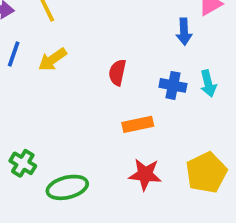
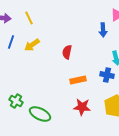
blue cross: (173, 85) -> (107, 75), moved
green ellipse: (67, 187) -> (40, 114), turned 40

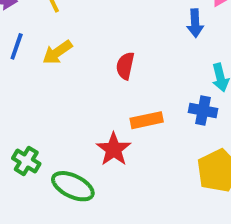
red star: (82, 107) -> (114, 149), moved, turned 30

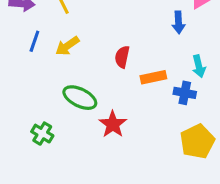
orange rectangle: (147, 120) -> (153, 77), moved
green ellipse: (73, 186) -> (80, 98), moved

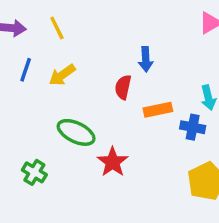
blue arrow: (178, 22) -> (146, 59), moved

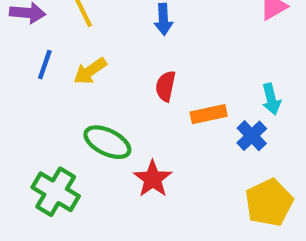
blue arrow: (146, 59) -> (163, 19), moved
blue cross: (193, 127) -> (252, 136), turned 35
green cross: (34, 172) -> (56, 192), size x1.5

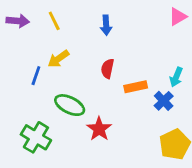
blue line: (45, 65) -> (36, 76), moved
cyan arrow: (271, 99) -> (176, 77), turned 36

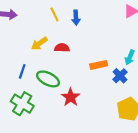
yellow line: (54, 21) -> (54, 14), moved
red semicircle: (107, 69) -> (62, 48), moved, turned 80
blue line: (36, 76) -> (22, 71), moved

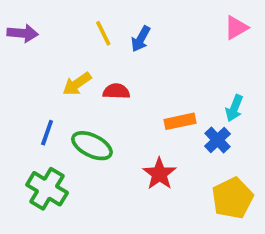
blue arrow: (76, 18) -> (141, 39), turned 32
red star: (71, 97) -> (159, 174), moved

